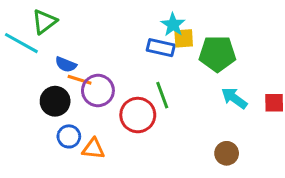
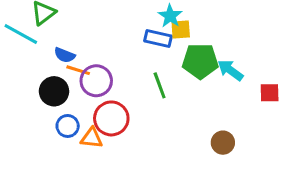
green pentagon: (217, 54) -> (200, 61), moved
cyan arrow: (234, 98) -> (230, 70), moved
red circle: (138, 115) -> (111, 118), moved

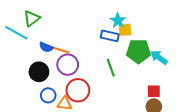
orange line: (78, 70) -> (62, 50), moved
red square: (270, 93) -> (154, 91), moved

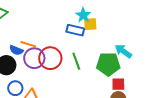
blue semicircle: (46, 47) -> (16, 50), moved
green pentagon: (138, 51) -> (108, 64), moved
red circle: (78, 90) -> (50, 58), moved

